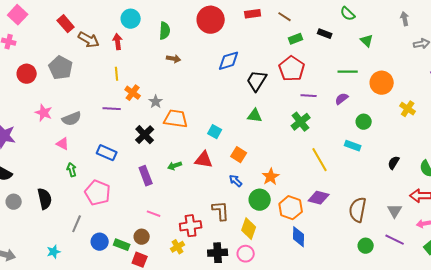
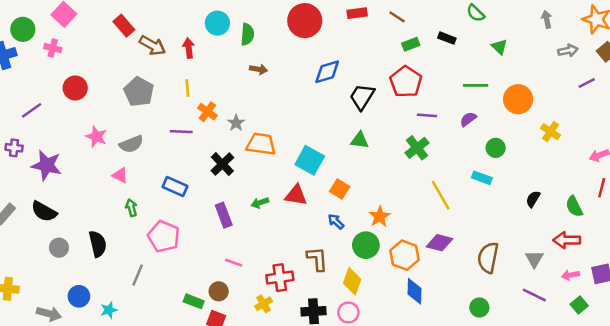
cyan circle: (131, 19) -> (217, 23), moved
gray pentagon: (61, 68) -> (139, 92), moved
cyan square: (215, 132) -> (310, 160), size x1.6
blue circle: (100, 242) -> (79, 296), moved
green circle: (366, 246) -> (479, 308), moved

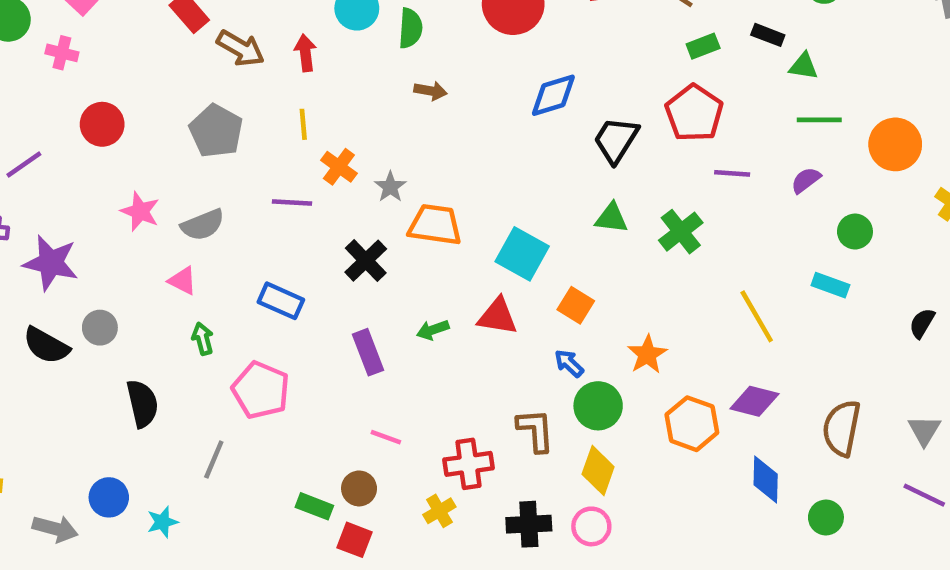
green triangle: (499, 47) -> (804, 66), moved, turned -35
green cross: (417, 148) -> (681, 232), moved
green circle: (366, 245) -> (598, 406), moved
gray circle: (59, 248) -> (100, 328), moved
blue diamond: (415, 291) -> (766, 480), moved

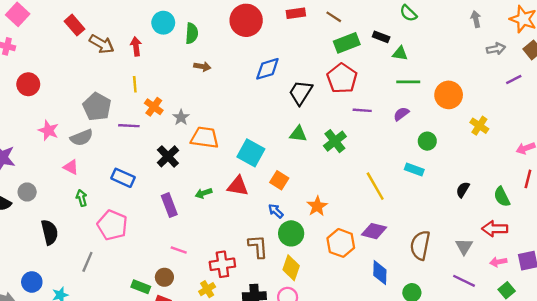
green rectangle: (703, 46) -> (347, 43), size x1.5
gray pentagon: (216, 131) -> (97, 107), moved

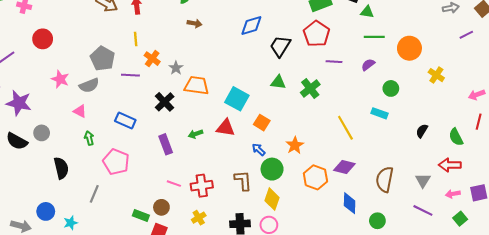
red cross: (222, 264) -> (202, 186), moved

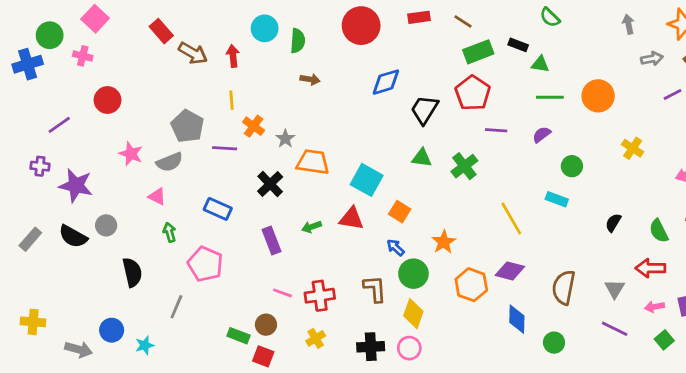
orange circle: (409, 48) -> (598, 96), moved

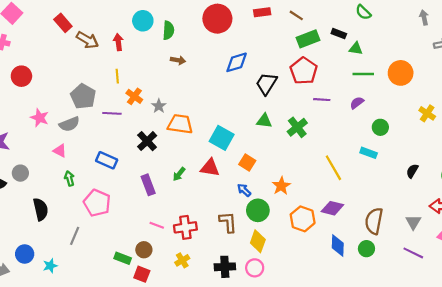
green arrow: (311, 227) -> (179, 174), turned -32
green circle: (554, 343) -> (366, 249), moved

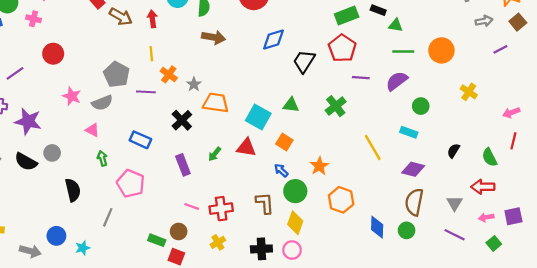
brown arrow: (178, 60) -> (213, 37), size x1.5
purple semicircle: (357, 103) -> (397, 81), size x1.5
green triangle: (264, 121) -> (291, 105), moved
purple diamond: (332, 208) -> (413, 169), moved

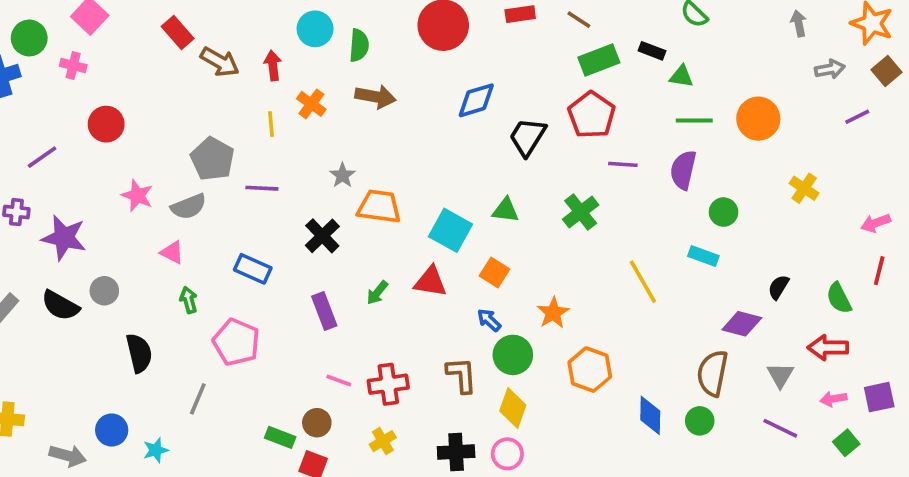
orange cross: (169, 74) -> (311, 104), moved
purple semicircle: (397, 81) -> (683, 170), turned -40
purple diamond: (413, 169) -> (742, 324), moved

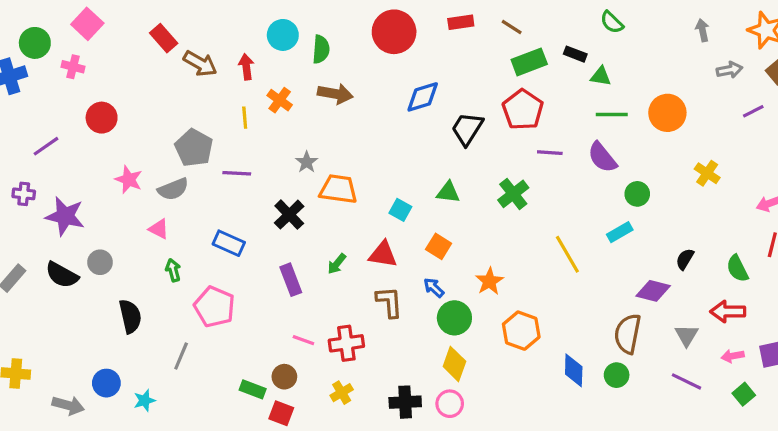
purple semicircle: (683, 170) -> (602, 157), turned -52
cyan square: (451, 230) -> (400, 210), size x0.6
cyan rectangle: (703, 256) -> (620, 232), turned -50
brown L-shape: (462, 375) -> (389, 302), moved

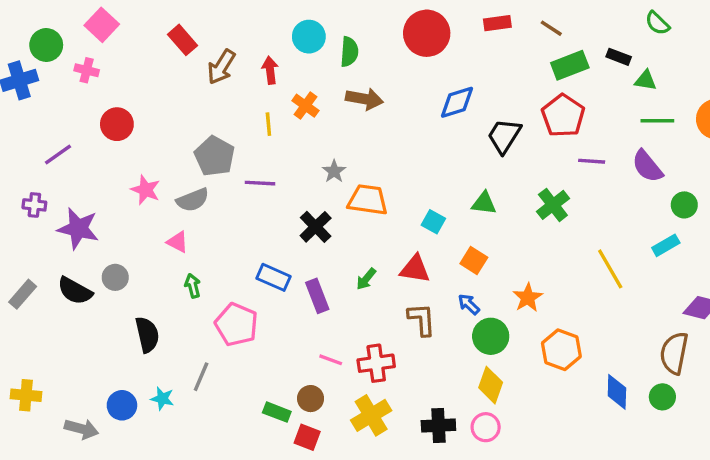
brown arrow: (200, 64) -> (221, 67), turned 92
blue rectangle: (229, 243) -> (273, 277), moved
yellow cross: (342, 393) -> (371, 415), size x1.6
cyan star: (145, 401) -> (162, 399), moved, turned 30

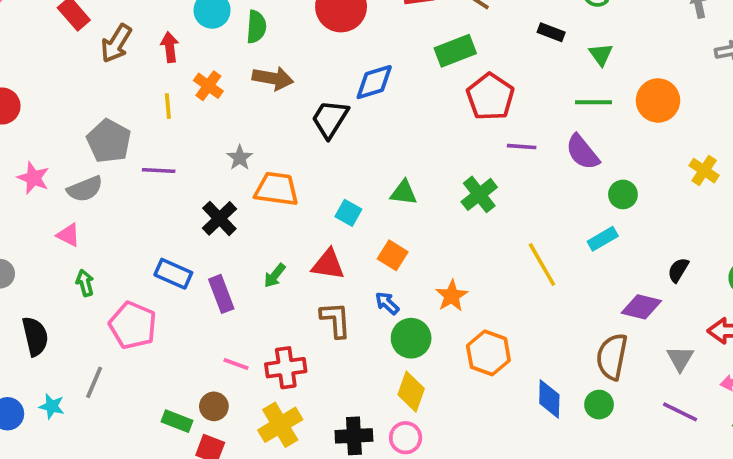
green rectangle: (570, 65) -> (455, 51), moved
green triangle: (646, 80) -> (601, 54), moved, turned 45
black trapezoid: (504, 136) -> (330, 119), moved

